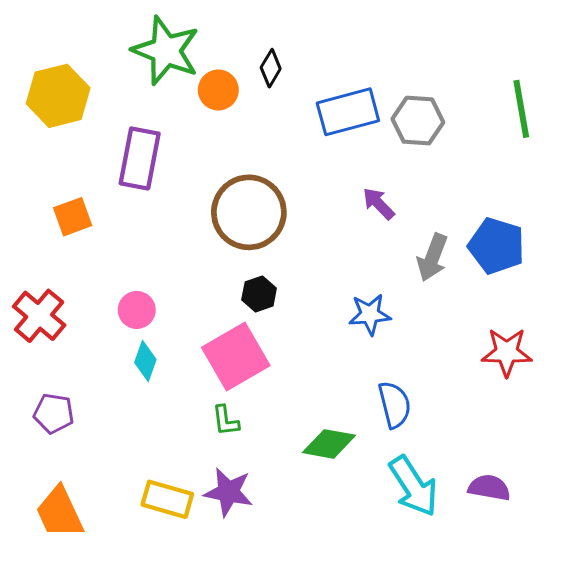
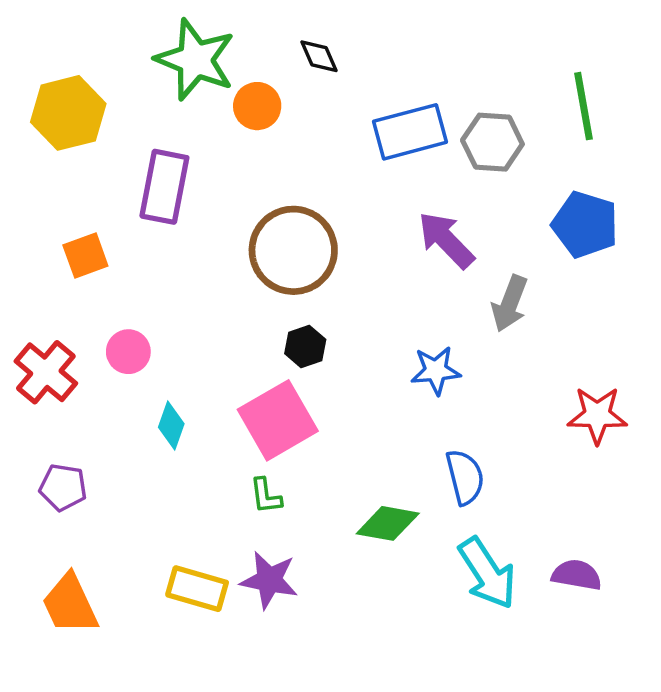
black diamond: (271, 68) -> (319, 56), moved, turned -54
green line: (521, 109) -> (583, 106), moved
purple arrow: (379, 204) -> (446, 240), size x1.5
blue pentagon: (497, 246) -> (585, 225), moved
pink circle: (137, 310) -> (128, 352), moved

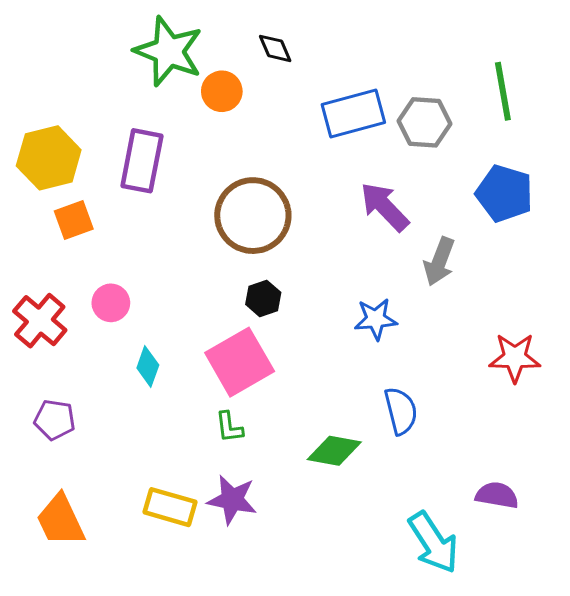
yellow hexagon: (68, 113) -> (49, 158), moved
cyan arrow: (487, 573) -> (433, 543), moved

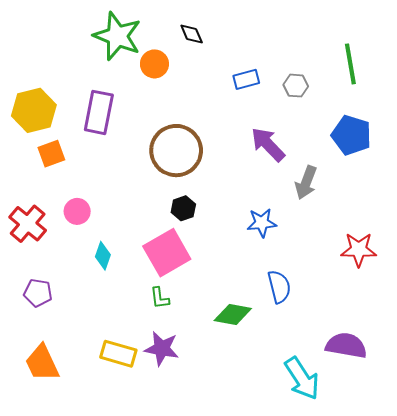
blue rectangle: (353, 113) -> (246, 79), size x0.6
gray hexagon: (425, 122) -> (296, 86), size x0.7
purple semicircle: (497, 495) -> (346, 345), size x1.4

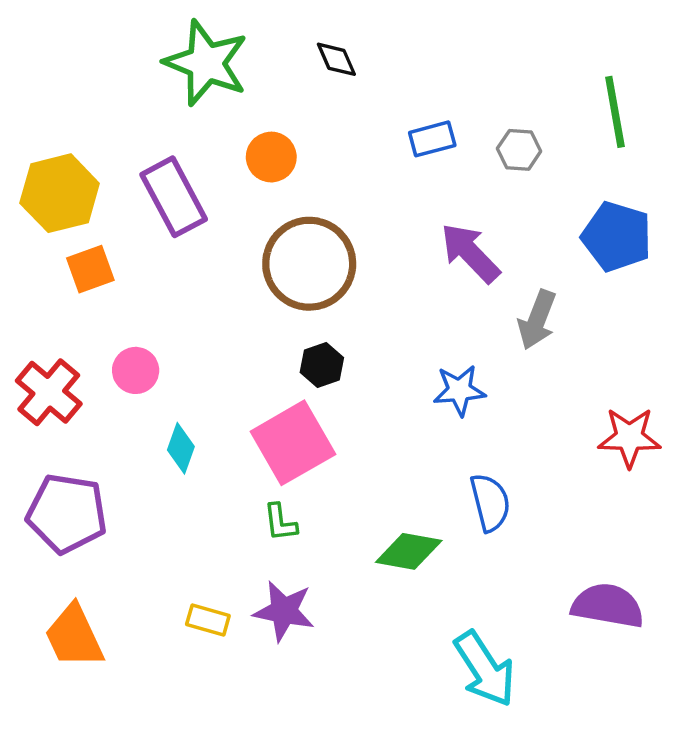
orange circle: (154, 64) -> (271, 157), moved
purple rectangle: (99, 112) -> (174, 197), turned -39
purple pentagon: (38, 293) -> (67, 513), size x1.6
yellow rectangle: (118, 354) -> (208, 620), size x0.7
cyan arrow: (302, 378) -> (485, 669), moved

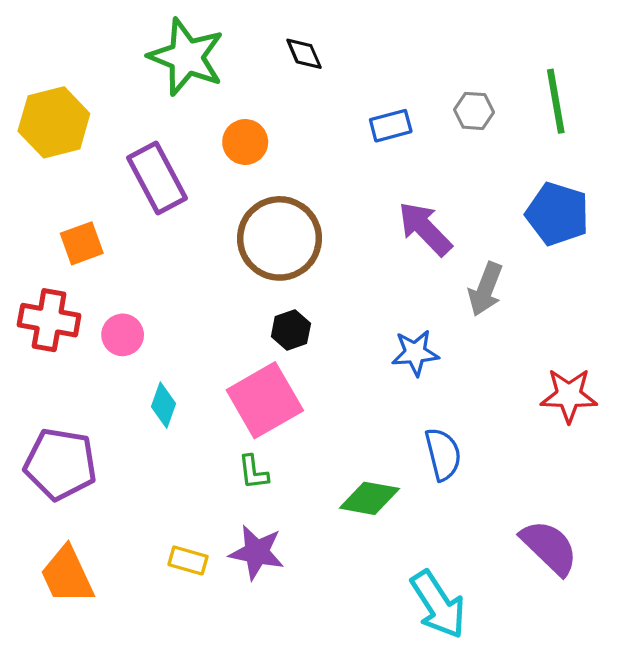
gray hexagon: (519, 150) -> (474, 111), moved
yellow hexagon: (60, 193) -> (54, 122), moved
red cross: (49, 392) -> (49, 320), moved, turned -30
purple semicircle: (608, 606) -> (549, 547), turned 34

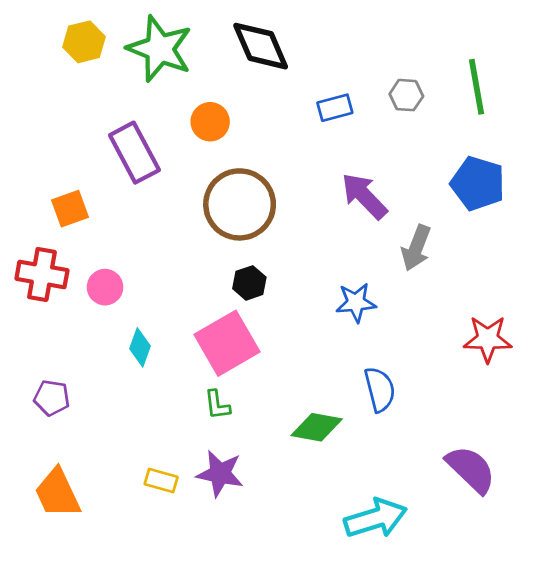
black diamond: (304, 54) -> (261, 46), size x1.8
yellow hexagon: (54, 122) -> (84, 42), moved, size x0.7
purple pentagon: (60, 464) -> (52, 398), size x0.6
cyan arrow: (438, 605) -> (376, 518), turned -74

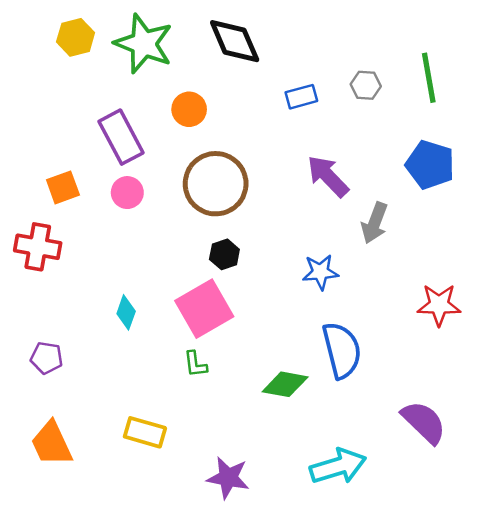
pink circle: (105, 287) -> (127, 193), moved
blue semicircle: (380, 389) -> (342, 350), size x1.4
purple star: (220, 474) -> (228, 478), moved
yellow rectangle: (161, 481) -> (145, 432), size x1.4

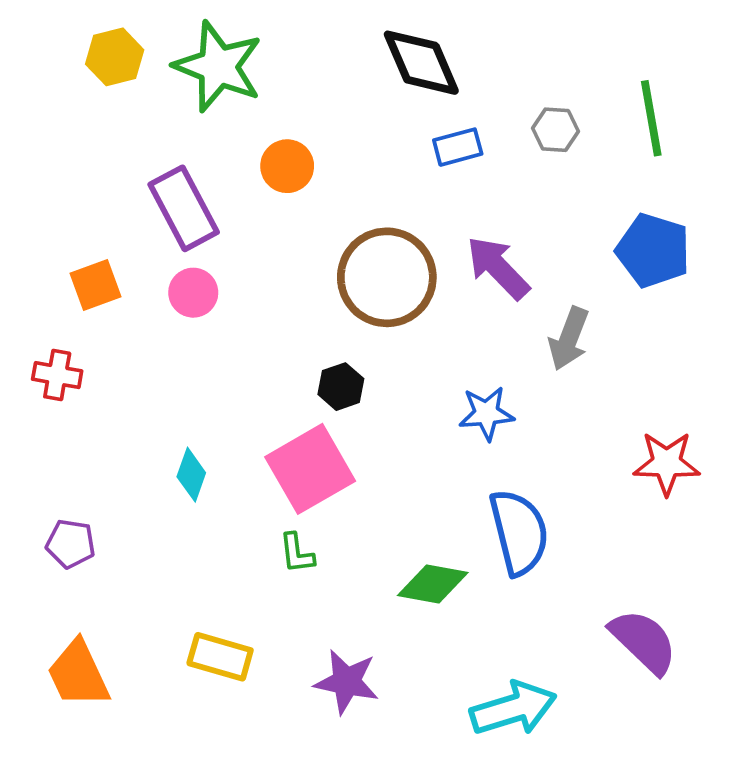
black diamond: (235, 41) -> (421, 63), moved
brown circle: (216, 184) -> (387, 277), moved
red cross: (38, 247) -> (57, 375), size x0.7
purple star: (228, 478) -> (347, 682), moved

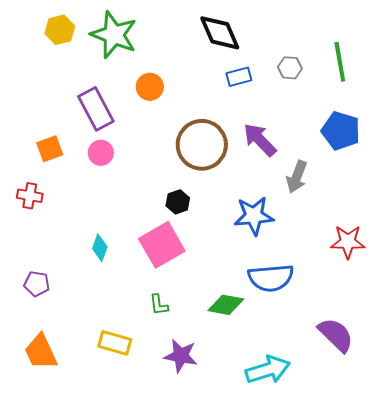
blue star: (486, 413) -> (254, 216), size x1.4
blue semicircle: (519, 532) -> (271, 278), turned 99
green L-shape: (297, 553) -> (159, 305), moved

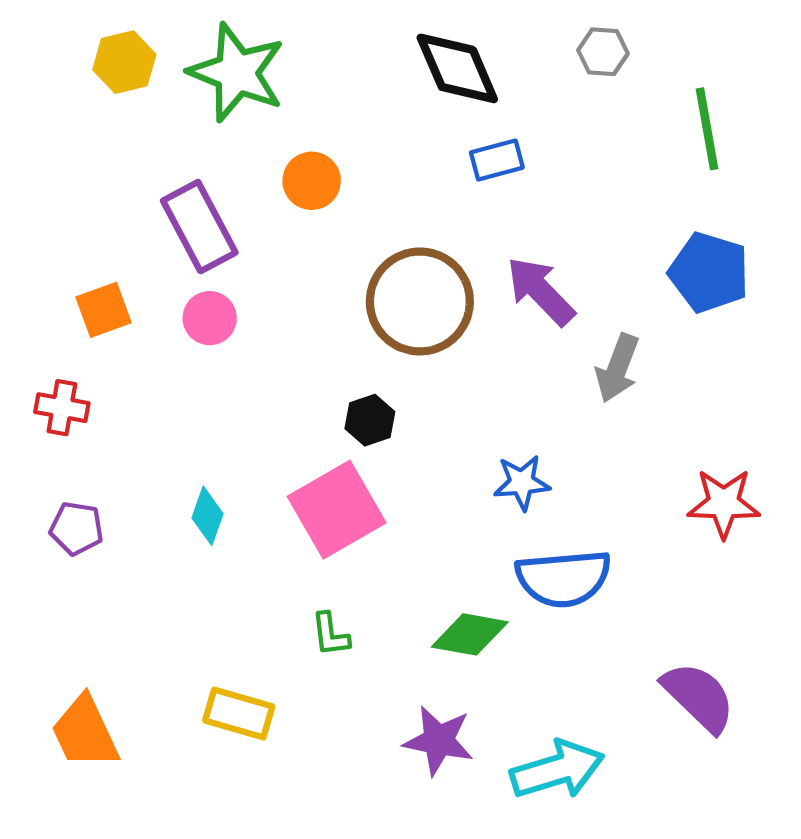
gray hexagon: (290, 68) -> (603, 52), moved
blue star: (254, 216) -> (522, 483), moved, size x0.7
purple pentagon: (37, 284) -> (76, 528), moved
purple star: (181, 356) -> (439, 741), moved

